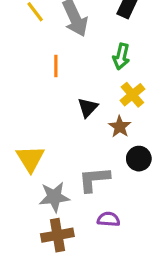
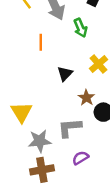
green arrow: (121, 56) -> (80, 28), moved, turned -36
brown star: (120, 127) -> (86, 98), moved
purple semicircle: (109, 219) -> (80, 158), turned -35

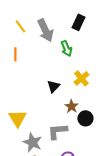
orange line: (41, 42) -> (15, 54), moved
gray star: (40, 141) -> (32, 142), turned 30

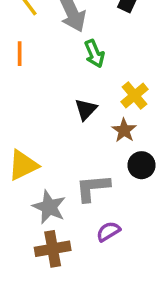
green arrow: (66, 48) -> (94, 54), moved
brown star: (71, 106) -> (124, 130), moved
yellow triangle: (17, 118) -> (23, 165), turned 36

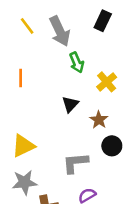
orange line: (20, 54) -> (21, 78), moved
yellow cross: (135, 95) -> (107, 82), moved
gray star: (49, 207) -> (25, 182), moved, turned -30

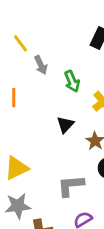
gray arrow: (60, 31) -> (41, 65), moved, size x0.6

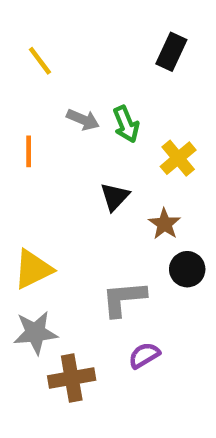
gray arrow: (41, 65) -> (83, 120), moved, turned -42

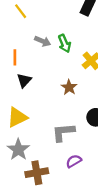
black triangle: (115, 197) -> (24, 80), moved
brown star: (165, 224) -> (69, 87), moved
gray star: (35, 333) -> (18, 150), turned -30

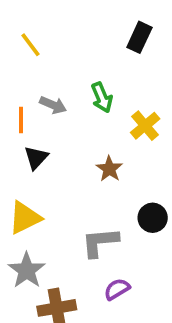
gray arrow: (43, 41) -> (53, 105), moved

